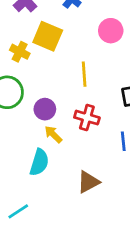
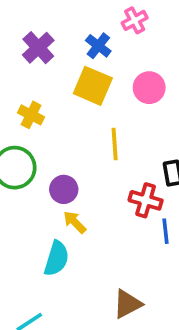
yellow square: (48, 36) -> (93, 86), moved
red cross: (87, 118) -> (146, 200), moved
brown triangle: (88, 182) -> (127, 304), moved

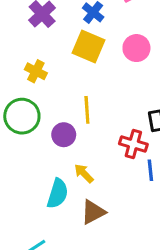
yellow line: (115, 144) -> (87, 110), moved
yellow arrow: (75, 222) -> (84, 173), moved
brown triangle: (127, 304) -> (93, 212), moved

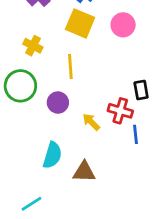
yellow line: (87, 110) -> (70, 66), moved
yellow arrow: (84, 173) -> (91, 122), moved
brown triangle: (93, 212) -> (84, 172), turned 30

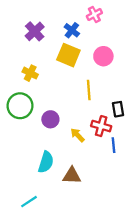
yellow line: (70, 66) -> (89, 90), moved

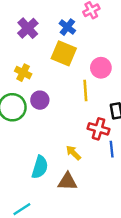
pink circle: (103, 56) -> (101, 68), moved
purple circle: (50, 119) -> (40, 100), moved
yellow arrow: (77, 135) -> (73, 153), moved

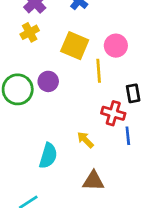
yellow square: (64, 53) -> (75, 46), moved
yellow cross: (23, 73) -> (30, 32), moved, turned 35
brown triangle: (67, 182) -> (93, 181), moved

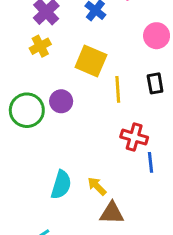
pink circle: (116, 46) -> (157, 36), moved
black rectangle: (133, 93) -> (155, 83), moved
yellow arrow: (85, 140) -> (97, 186), moved

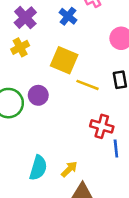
yellow line: (118, 89) -> (87, 85), turned -65
yellow arrow: (97, 186) -> (69, 169), turned 90

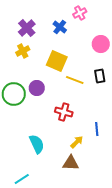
red cross: (102, 126) -> (64, 112), moved
cyan semicircle: (38, 168) -> (37, 144), turned -42
yellow arrow: (69, 169) -> (77, 142), moved

